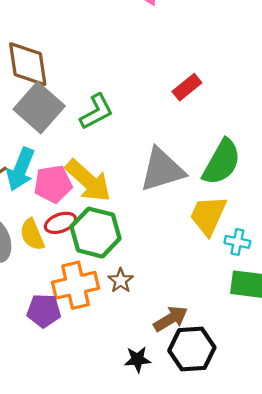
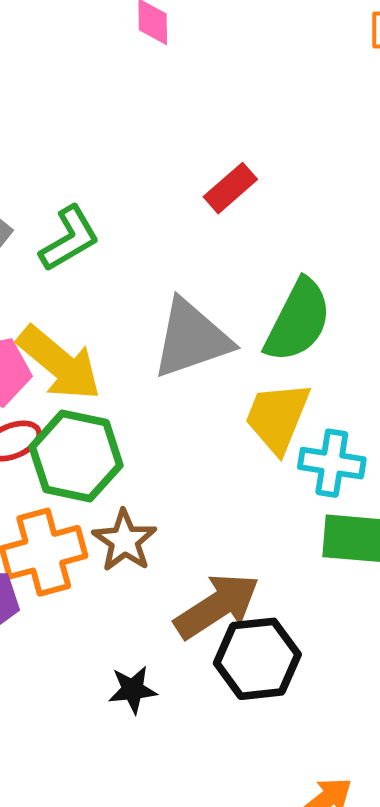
cyan cross: (237, 242) -> (332, 463), size x1.4
brown star: (121, 281) -> (125, 541), size x1.4
brown arrow: (171, 319) -> (217, 606), size x1.4
black star: (138, 359) -> (133, 690), moved

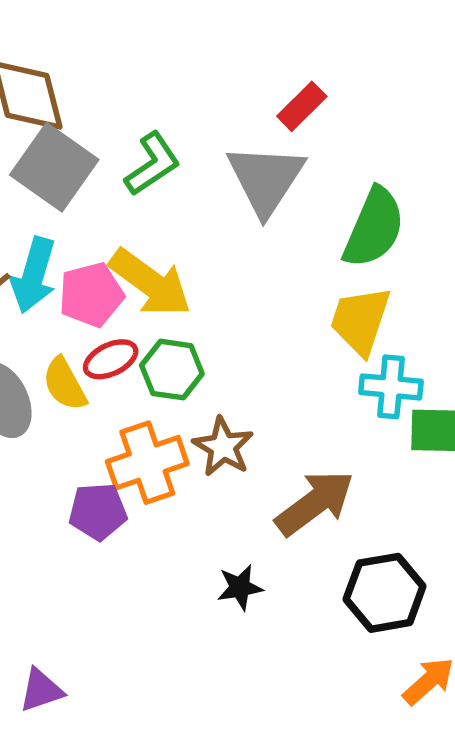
gray triangle: (191, 339) -> (266, 179), moved, turned -34
green hexagon: (76, 456) -> (172, 370), size x0.7
cyan cross: (332, 463) -> (391, 387), moved
black hexagon: (257, 659) -> (385, 593), moved

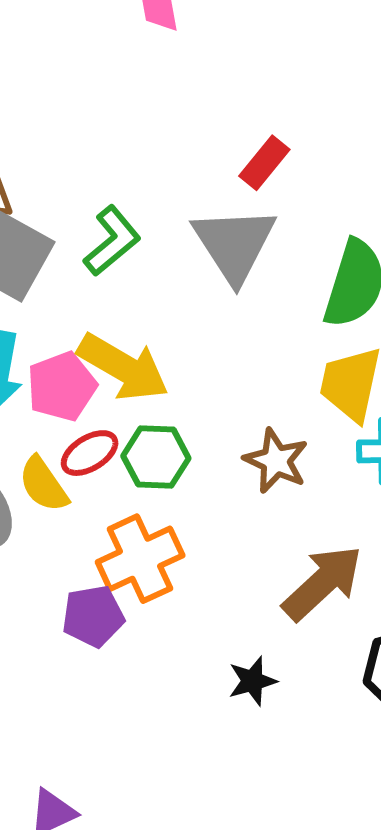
brown star: (223, 447) -> (276, 461), moved

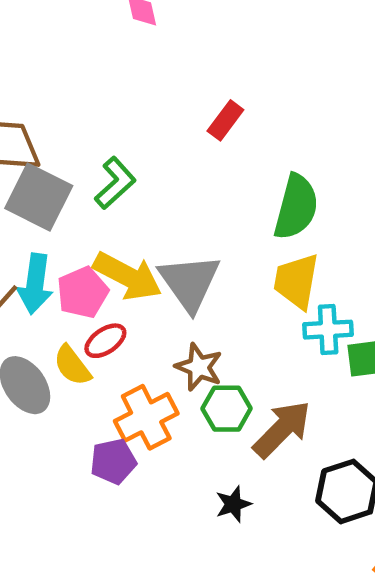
gray triangle: (234, 244) -> (189, 282), moved
green hexagon: (156, 457) -> (227, 409), moved
brown star: (276, 461) -> (199, 367), moved

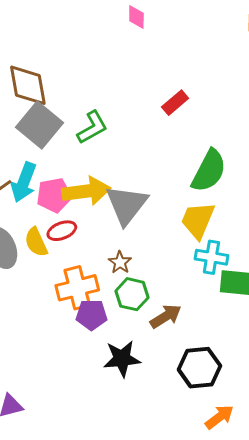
yellow arrow: (128, 276) -> (86, 191), turned -48
brown star: (199, 367) -> (120, 262), size x0.7
brown arrow: (282, 429) -> (166, 316), size x0.7
purple pentagon: (113, 461) -> (92, 315), moved
black star: (233, 504) -> (122, 359), size x1.5

